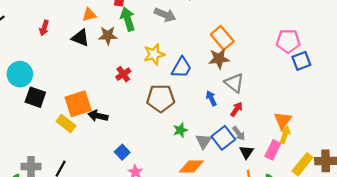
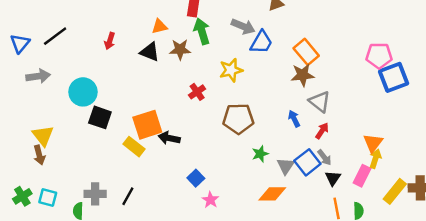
blue square: (301, 61) -> (394, 77), size x1.4
blue trapezoid: (182, 67) -> (261, 42), moved

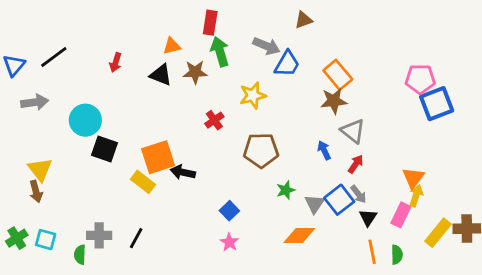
blue square: (196, 178) -> (229, 211), moved

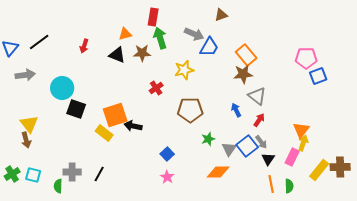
blue square: (437, 104) -> (318, 76), size x0.7

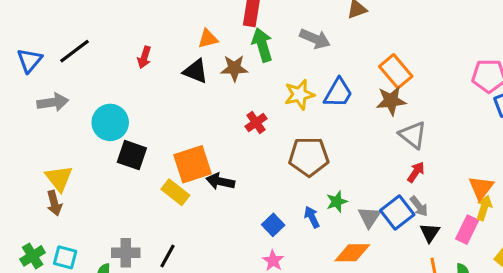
blue trapezoid: (209, 47) -> (338, 93), moved
blue arrow: (236, 110) -> (312, 217), moved

